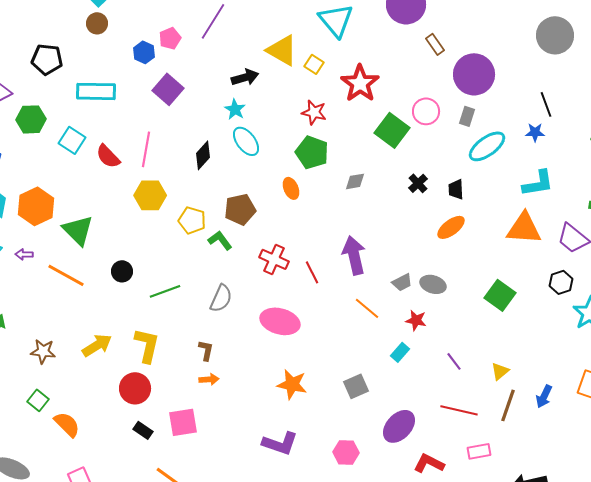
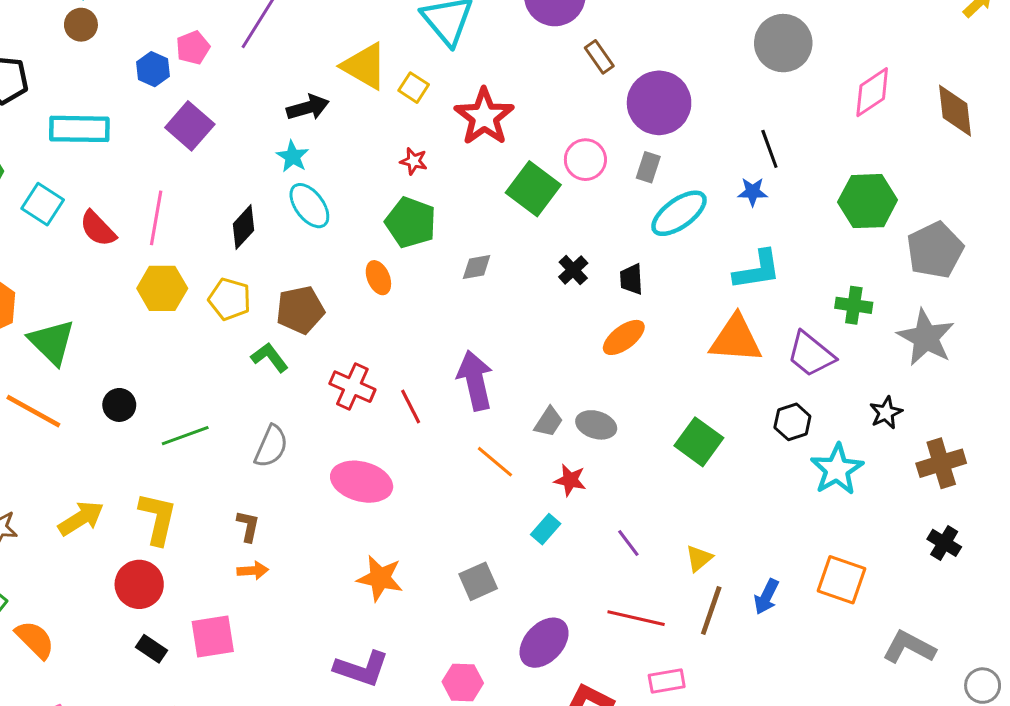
red star: (314, 112) -> (414, 161), size x0.7
yellow pentagon: (192, 220) -> (230, 299), moved
gray trapezoid: (402, 282) -> (549, 422), turned -30

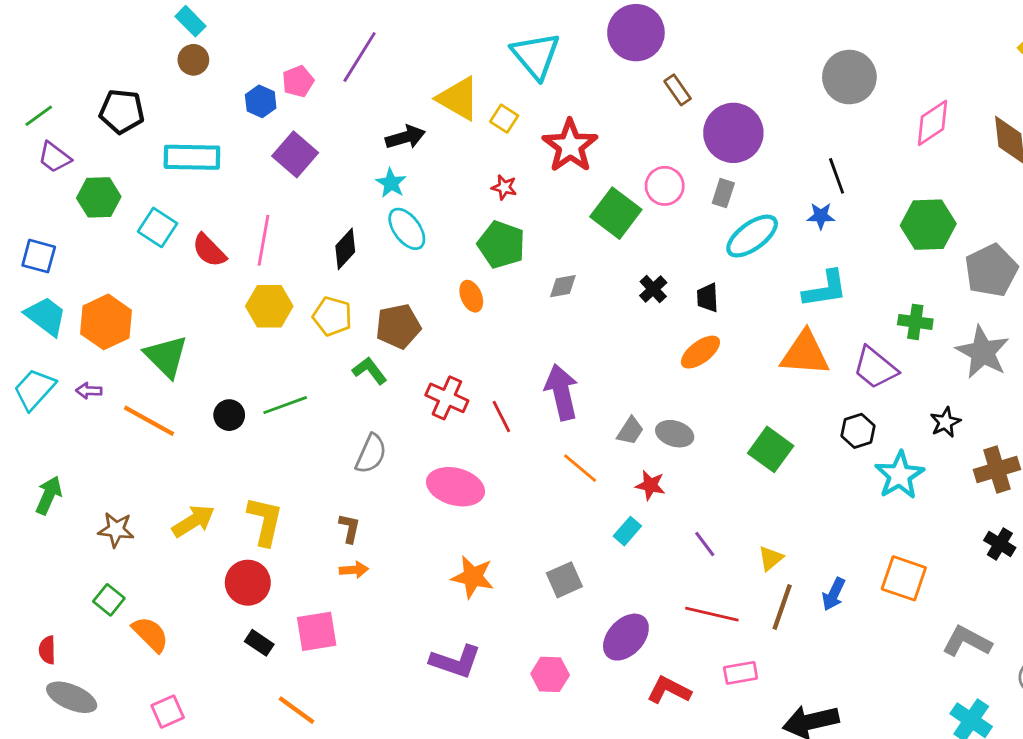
green line: (185, 436) -> (285, 405), moved

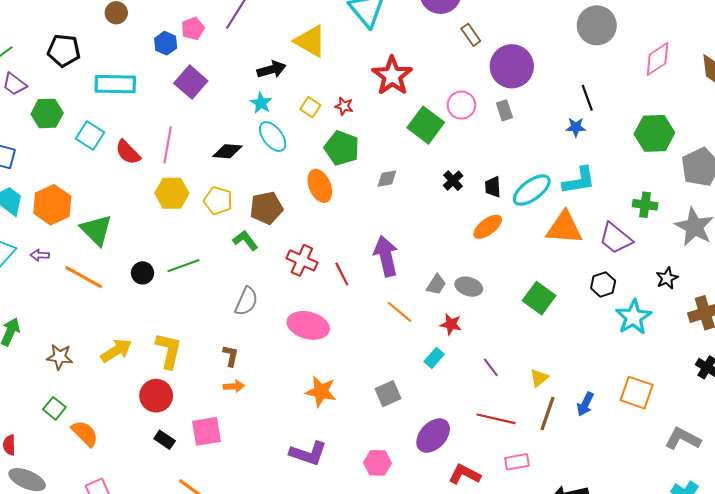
yellow square: (504, 119) -> (310, 107), moved
gray rectangle: (723, 193) -> (504, 110), turned -36
cyan ellipse: (752, 236) -> (532, 190), moved
black diamond: (345, 249) -> (227, 151), turned 52
orange ellipse: (471, 296) -> (320, 186), size x1.4

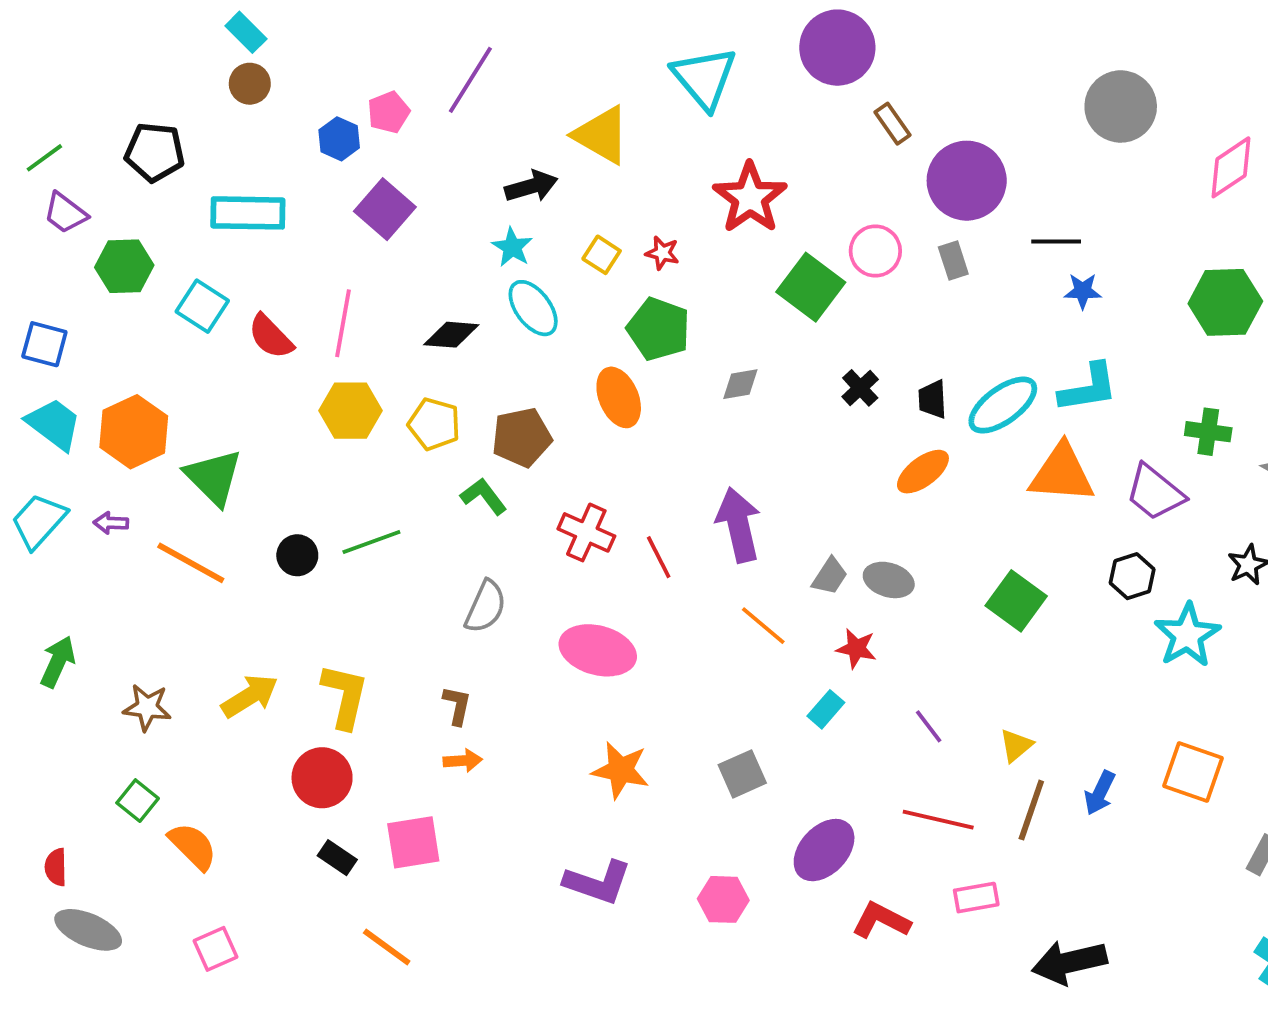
black line: (587, 98) -> (1056, 241), moved, turned -70

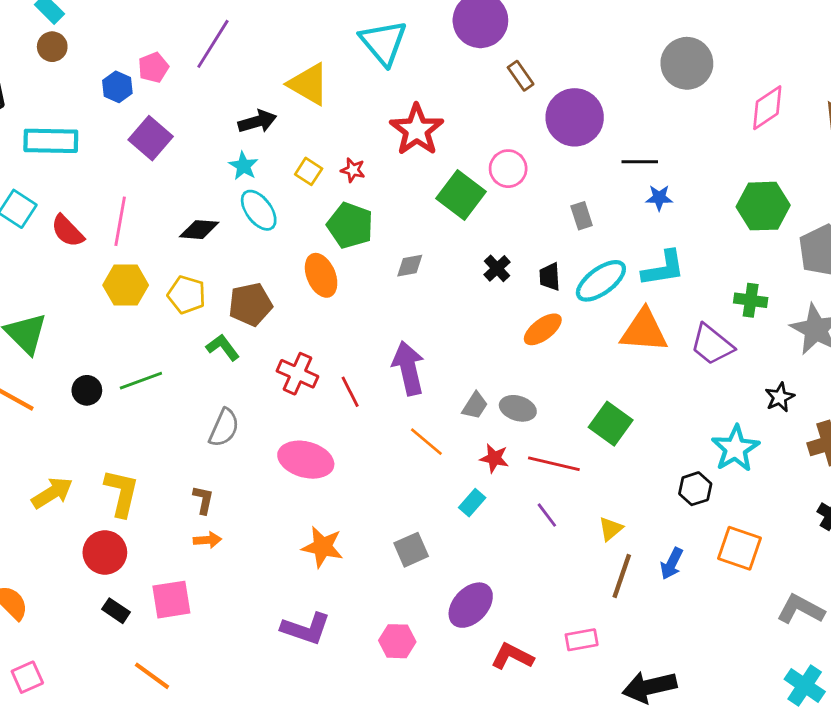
gray rectangle: (953, 261) -> (582, 216), moved
black hexagon: (1132, 576) -> (695, 489), moved
red line: (938, 820) -> (554, 464), moved

